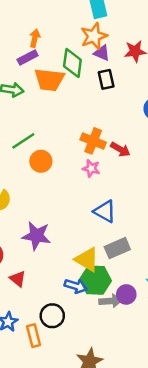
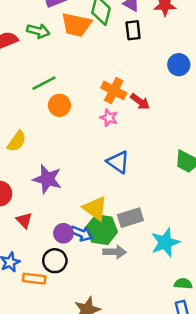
gray rectangle: (117, 248) -> (130, 218), moved
purple circle: (126, 294) -> (63, 233), moved
orange rectangle: (34, 336) -> (34, 279), turned -75

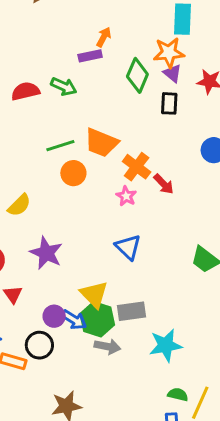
orange trapezoid: (76, 25) -> (101, 143), moved

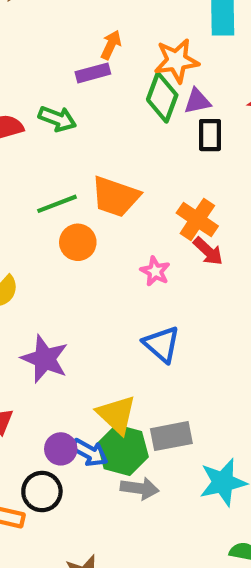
orange star: (169, 53) -> (177, 61), moved
purple triangle: (172, 73) -> (197, 101), moved, turned -48
orange cross: (137, 167) -> (197, 220), moved

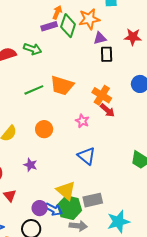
green diamond: (162, 97) -> (68, 26), moved
orange circle: (78, 242) -> (44, 129), moved
purple star: (45, 359) -> (30, 165), size x0.6

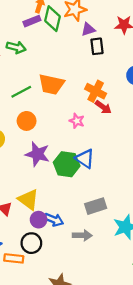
orange circle: (44, 129) -> (27, 121), moved
purple star: (30, 165) -> (37, 154), moved, size x1.6
yellow triangle: (66, 191) -> (28, 200), moved
green hexagon: (70, 208) -> (67, 164), moved

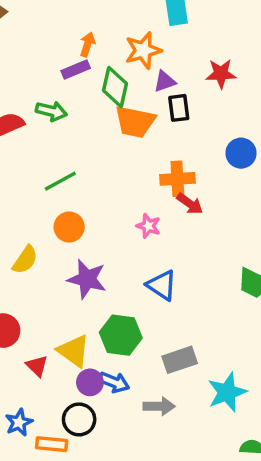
green diamond: (53, 19) -> (115, 87), moved
orange trapezoid: (51, 84) -> (135, 122), moved
orange cross: (96, 91) -> (177, 179), turned -30
green hexagon: (67, 164) -> (121, 335), moved

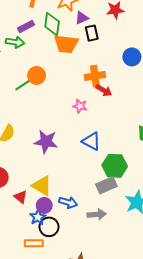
purple rectangle: (76, 69) -> (26, 26), moved
orange circle: (69, 227) -> (37, 75), moved
green hexagon: (121, 335) -> (115, 166), moved
purple circle: (90, 382) -> (44, 205), moved
blue star: (19, 422) -> (38, 217), moved

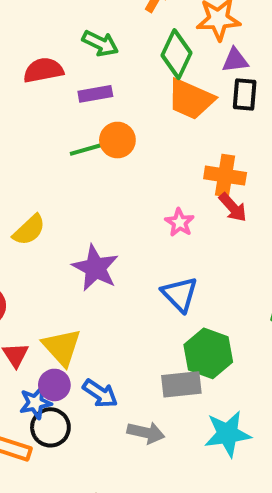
purple rectangle: (26, 26) -> (95, 94), moved
green arrow: (15, 42) -> (100, 43), moved

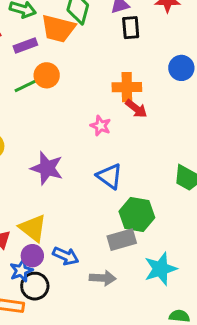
orange trapezoid: (191, 99) -> (58, 29), moved

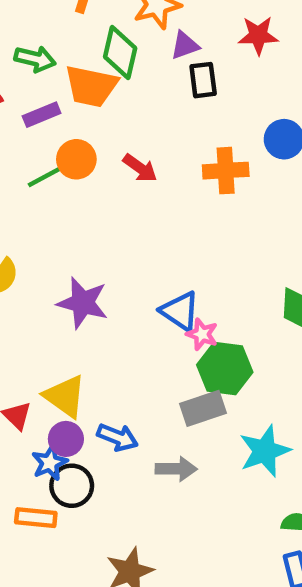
orange cross: (127, 87) -> (226, 171), moved
red arrow: (136, 109) -> (140, 168), moved
pink star: (101, 126) -> (202, 334), moved

